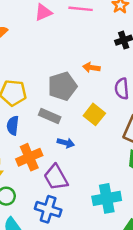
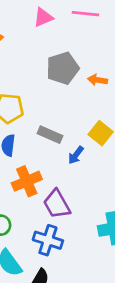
gray pentagon: (62, 86) -> (63, 68), moved
blue arrow: (66, 143) -> (76, 155), moved, turned 112

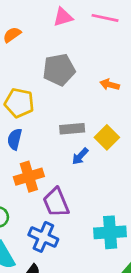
gray pentagon: (63, 68) -> (59, 70), moved
gray rectangle: (50, 135) -> (72, 129), moved, turned -35

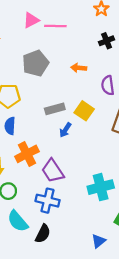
pink line: (105, 18) -> (55, 26), moved

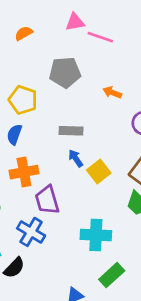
yellow square: (84, 111) -> (99, 172), moved
blue arrow: (65, 130) -> (76, 158), turned 96

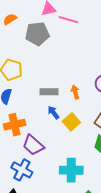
gray pentagon: (65, 72) -> (37, 34), moved
orange arrow: (112, 92) -> (75, 92), moved, turned 56
purple trapezoid: (47, 200) -> (33, 145), turned -30

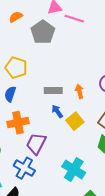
gray pentagon: (37, 34) -> (43, 32), turned -30
purple trapezoid: (33, 145) -> (36, 144), turned 75
cyan cross: (71, 170) -> (74, 170), turned 30

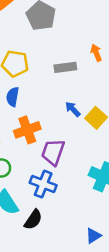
gray rectangle: (53, 90) -> (65, 67), moved
orange arrow: (79, 91) -> (96, 53), moved

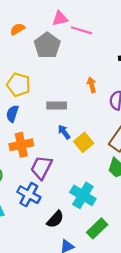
gray rectangle: (65, 67) -> (57, 105), moved
black semicircle: (33, 220) -> (55, 219), moved

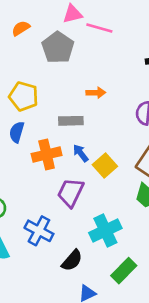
orange arrow: (92, 85) -> (96, 93), moved, turned 104
orange cross: (21, 145) -> (47, 155), moved
purple trapezoid: (41, 168) -> (71, 193), moved
cyan cross: (83, 195) -> (105, 230), turned 35

